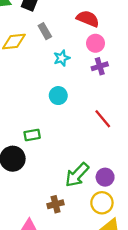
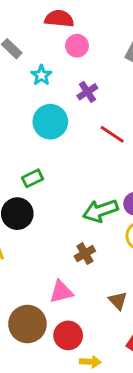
purple cross: (100, 66) -> (87, 92), moved
cyan circle: (58, 96) -> (50, 122), size x1.5
green arrow: (77, 175) -> (100, 211), turned 44

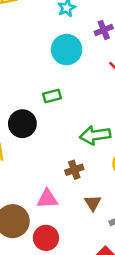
green rectangle: (33, 178) -> (52, 96), moved
brown triangle: (118, 301) -> (93, 203), moved

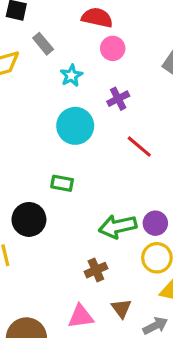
green rectangle: (52, 96) -> (62, 183), turned 30
pink triangle: (47, 199) -> (81, 316), moved

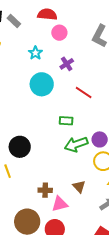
gray rectangle: (43, 44) -> (14, 21), moved
green rectangle: (62, 183) -> (66, 121), moved
brown cross: (96, 270) -> (45, 190), moved, turned 32
brown triangle: (121, 308) -> (79, 187), moved

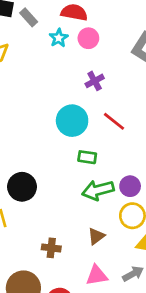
cyan star: (35, 53) -> (59, 38), moved
cyan circle: (42, 84) -> (72, 121), moved
brown triangle: (79, 187) -> (96, 236), moved, turned 32
pink triangle: (60, 204) -> (97, 275), moved

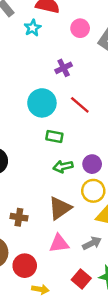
pink circle: (88, 38) -> (80, 28), moved
green arrow: (98, 190) -> (63, 167), size x0.7
brown triangle: (96, 236) -> (60, 208), size x1.5

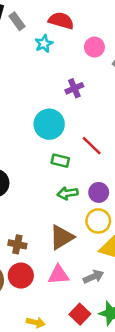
red line: (80, 105) -> (92, 146), moved
red circle: (25, 266) -> (21, 276), moved

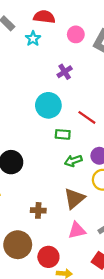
red circle: (21, 276) -> (48, 257), moved

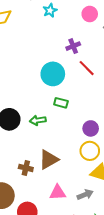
red line: (87, 117) -> (87, 68), moved
green arrow: (73, 161) -> (38, 120), moved
brown triangle: (74, 198) -> (49, 160), moved

